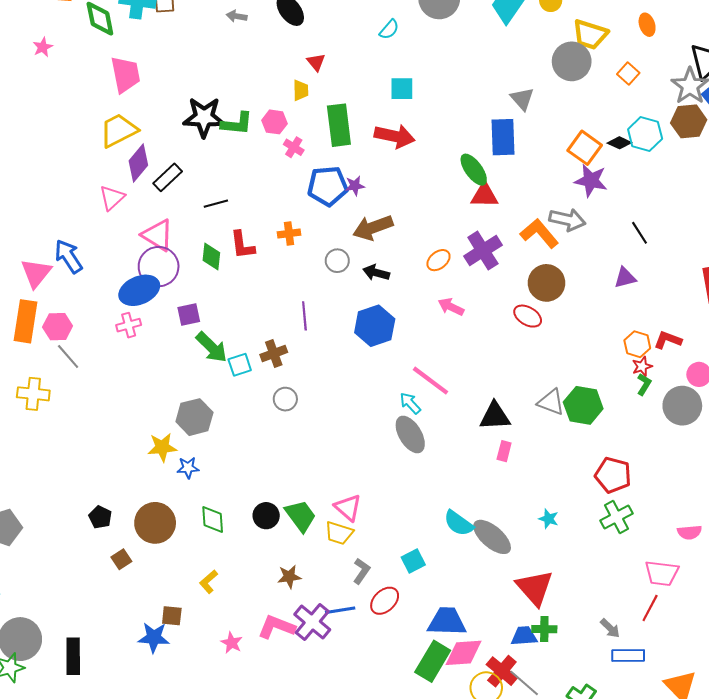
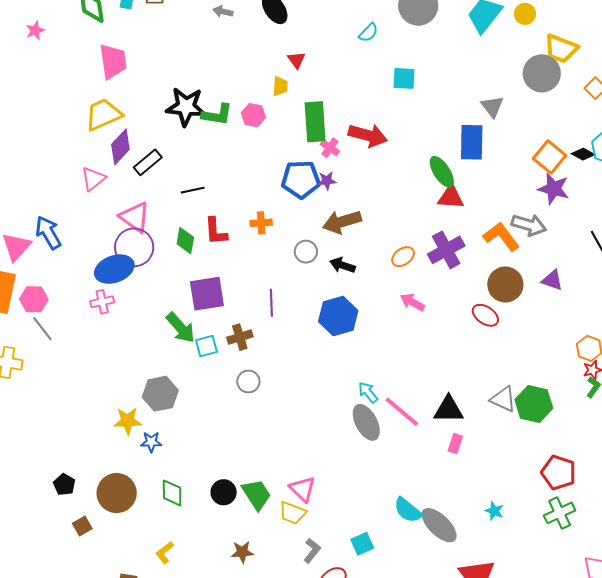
cyan square: (402, 89) -> (404, 78), moved
pink cross: (294, 147) -> (330, 148), moved
purple triangle: (625, 278) -> (552, 280), moved, turned 30
purple square: (189, 314) -> (207, 294), moved, size x1.6
pink line: (430, 381) -> (402, 412), moved

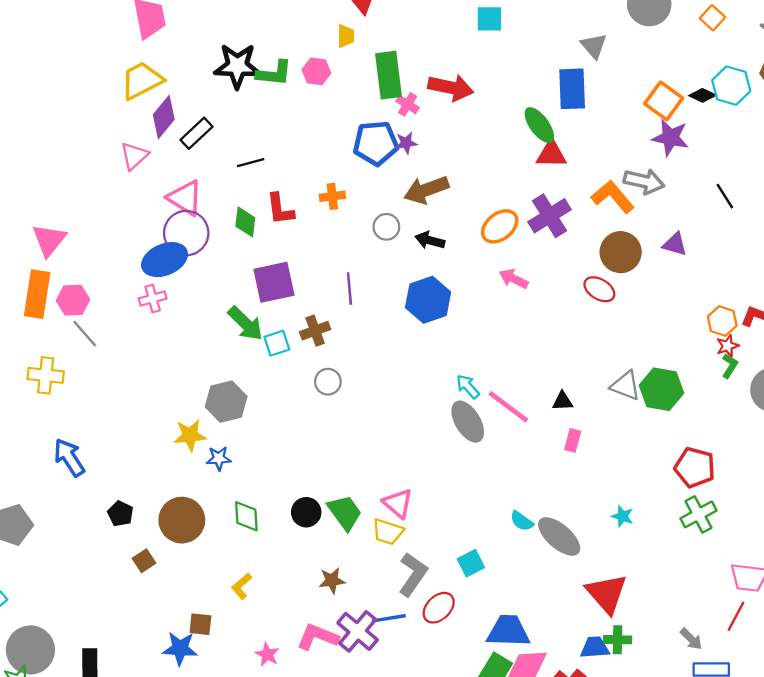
blue arrow: (48, 233) -> (69, 458), moved
orange ellipse: (403, 257) -> (500, 226), size x1.4
black triangle: (448, 409) -> (563, 401), size x0.6
cyan semicircle: (408, 510) -> (522, 521), size x0.7
gray L-shape: (312, 551) -> (413, 574), size x1.5

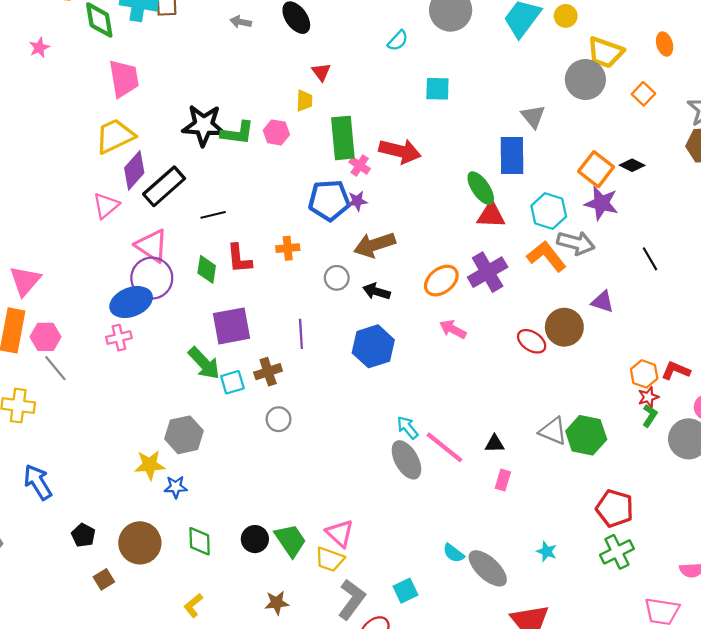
cyan hexagon: (731, 86) -> (549, 211), moved
black rectangle: (197, 133) -> (164, 186), size x1.4
brown circle: (621, 252) -> (564, 327), moved

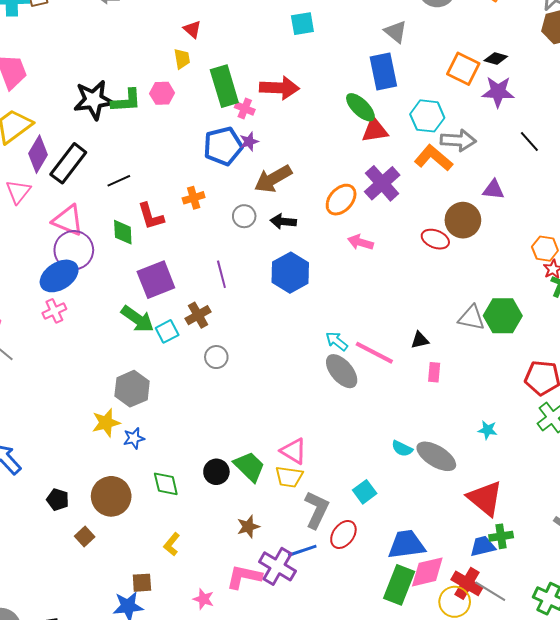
purple star: (601, 203) -> (498, 92), moved

